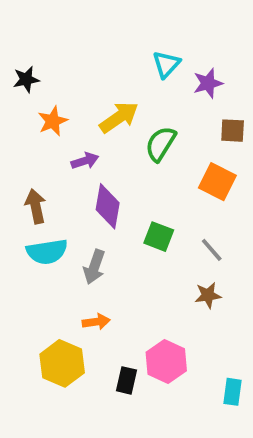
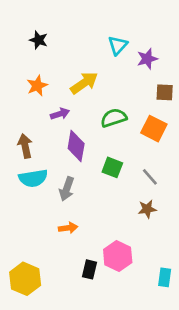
black star: (26, 79) -> (39, 40), moved, turned 30
green semicircle: (161, 144) -> (114, 118), moved, turned 40
yellow hexagon: (62, 363) -> (25, 279), moved

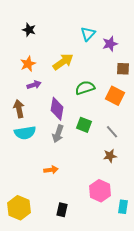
purple arrow: (60, 114) -> (34, 85), moved
gray arrow: (67, 189) -> (58, 134), moved
pink hexagon: (118, 256) -> (100, 191), moved
black rectangle: (90, 269) -> (62, 210), moved

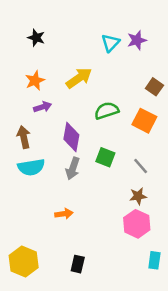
purple star: (110, 44) -> (137, 40), moved
brown square: (123, 69) -> (154, 87), turned 32
pink hexagon: (100, 191) -> (137, 224), moved

